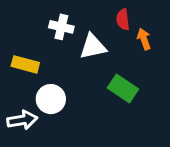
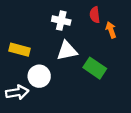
white cross: (61, 27) -> (61, 21), moved
white triangle: (93, 46) -> (67, 51), moved

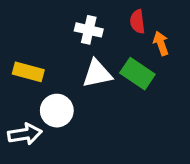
green rectangle: (95, 68) -> (137, 74), moved

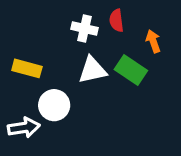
red semicircle: (137, 22) -> (116, 20), moved

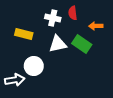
orange arrow: (153, 41) -> (96, 26), turned -72
yellow rectangle: (27, 68) -> (24, 34), moved

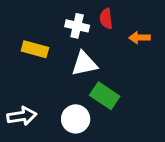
green rectangle: (82, 44) -> (105, 96), moved
white circle: (34, 66) -> (76, 119), moved

